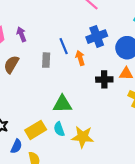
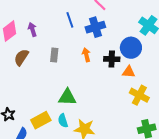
blue cross: (97, 37) -> (95, 27), moved
blue line: (64, 46) -> (70, 20), moved
black cross: (104, 79) -> (112, 59), moved

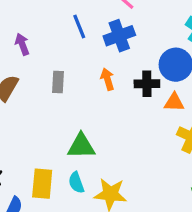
yellow rectangle: (41, 120) -> (42, 184), turned -54

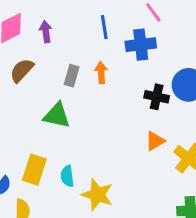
orange arrow: (107, 79) -> (101, 73), moved
orange triangle: (174, 102) -> (155, 141), moved, turned -45
green triangle: (81, 146) -> (57, 115), moved

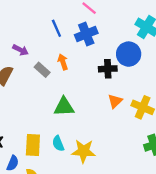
purple arrow: (46, 32) -> (21, 50), moved, turned 140
gray rectangle: (72, 76) -> (42, 70), turned -49
green triangle: (57, 115) -> (64, 107), moved

